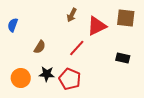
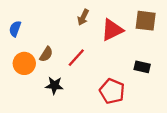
red line: (77, 48) -> (76, 58), moved
orange circle: (21, 78) -> (24, 63), moved
red pentagon: (70, 79) -> (112, 91), moved

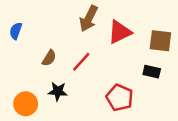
brown arrow: (83, 17) -> (89, 18), size x1.5
brown square: (146, 21) -> (160, 41), moved
orange circle: (24, 63) -> (26, 104), moved

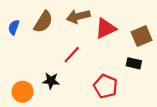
brown arrow: (89, 18) -> (78, 16), turned 50
brown square: (160, 41) -> (142, 36), turned -30
brown semicircle: (49, 58) -> (43, 22), moved, size x1.5

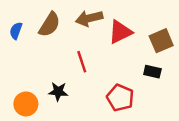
red line: (72, 55) -> (82, 62), turned -60

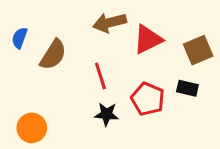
brown semicircle: (49, 25) -> (53, 55), moved
black star: (58, 92) -> (107, 114), moved
red pentagon: (120, 98) -> (148, 99), moved

